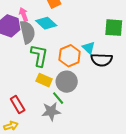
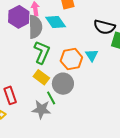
black semicircle: (102, 60) -> (104, 27), moved

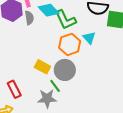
gray semicircle: (35, 27) -> (29, 18), size x0.6
green L-shape: (42, 52) -> (66, 20), moved, turned 140

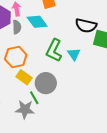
green L-shape: (66, 20) -> (54, 50), moved, turned 45
orange hexagon: (70, 44) -> (16, 57), moved

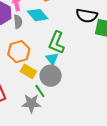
cyan triangle: (74, 54) -> (52, 59), moved

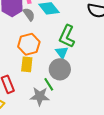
gray semicircle: (18, 22) -> (29, 14), turned -32
yellow rectangle: (28, 71) -> (27, 64), moved, turned 63

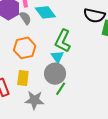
yellow rectangle: (27, 64) -> (23, 78), moved
green line: (49, 84) -> (61, 89), moved, turned 64

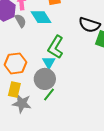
orange hexagon: (25, 48) -> (15, 63), moved
yellow rectangle: (23, 78) -> (14, 89), moved

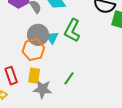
cyan triangle: (49, 62) -> (52, 37), moved
gray circle: (45, 79) -> (38, 35), moved

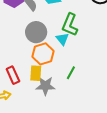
cyan triangle: (52, 37) -> (62, 39), moved
orange hexagon: (33, 50) -> (43, 54), moved

